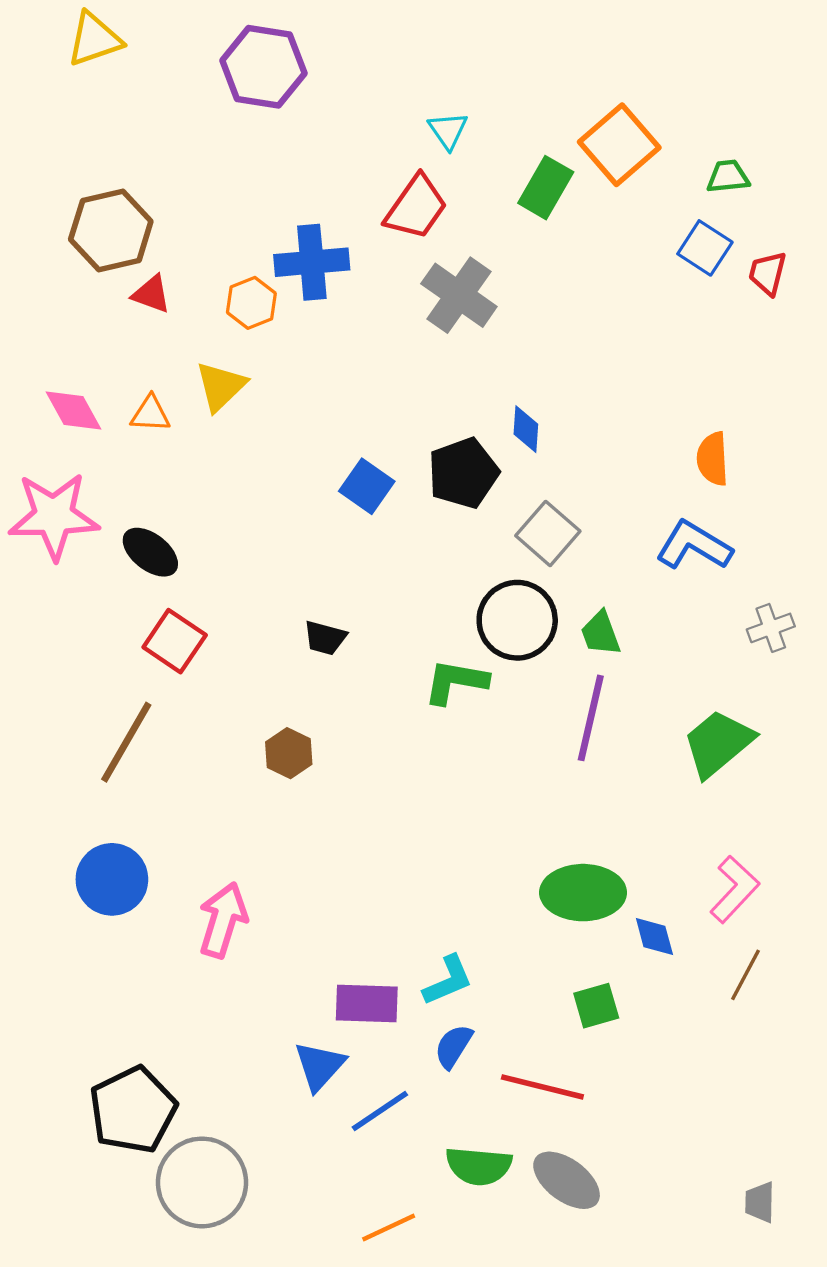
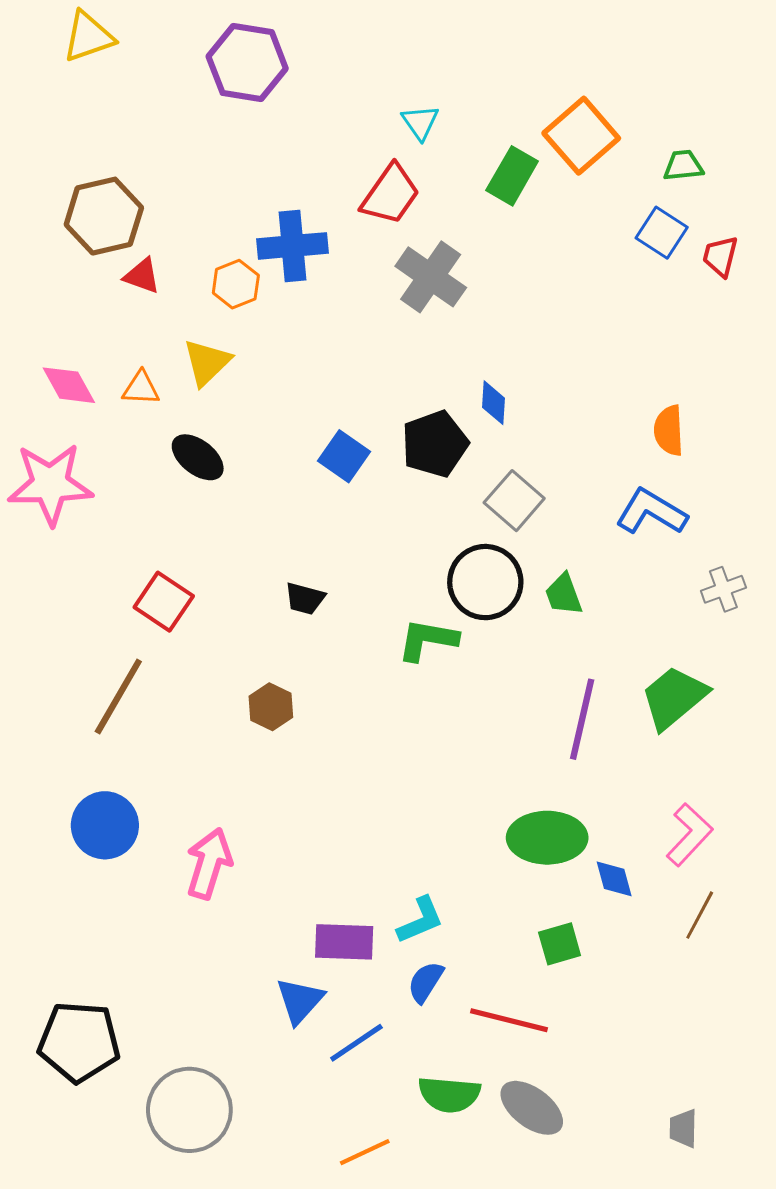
black ellipse: (150, 552) -> (198, 457), moved
purple line: (591, 718) -> (582, 719), moved
black pentagon: (133, 1110) -> (79, 1042), moved, turned 30
gray trapezoid: (760, 1202) -> (683, 1128), moved

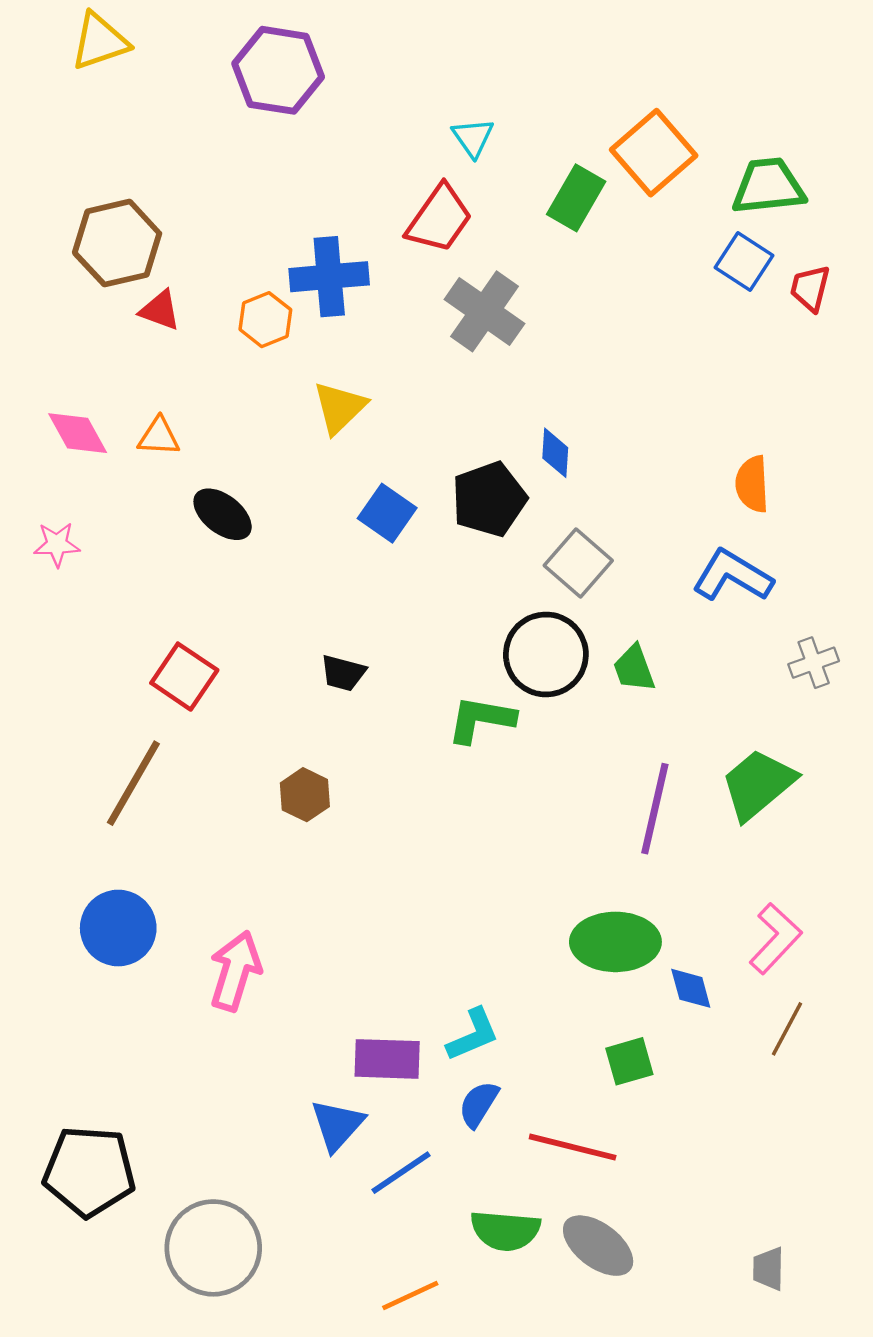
green trapezoid: (683, 166) -> (768, 186), size x1.6
yellow triangle: (207, 362) -> (340, 408), moved
pink star: (50, 484) -> (57, 544), size x0.5

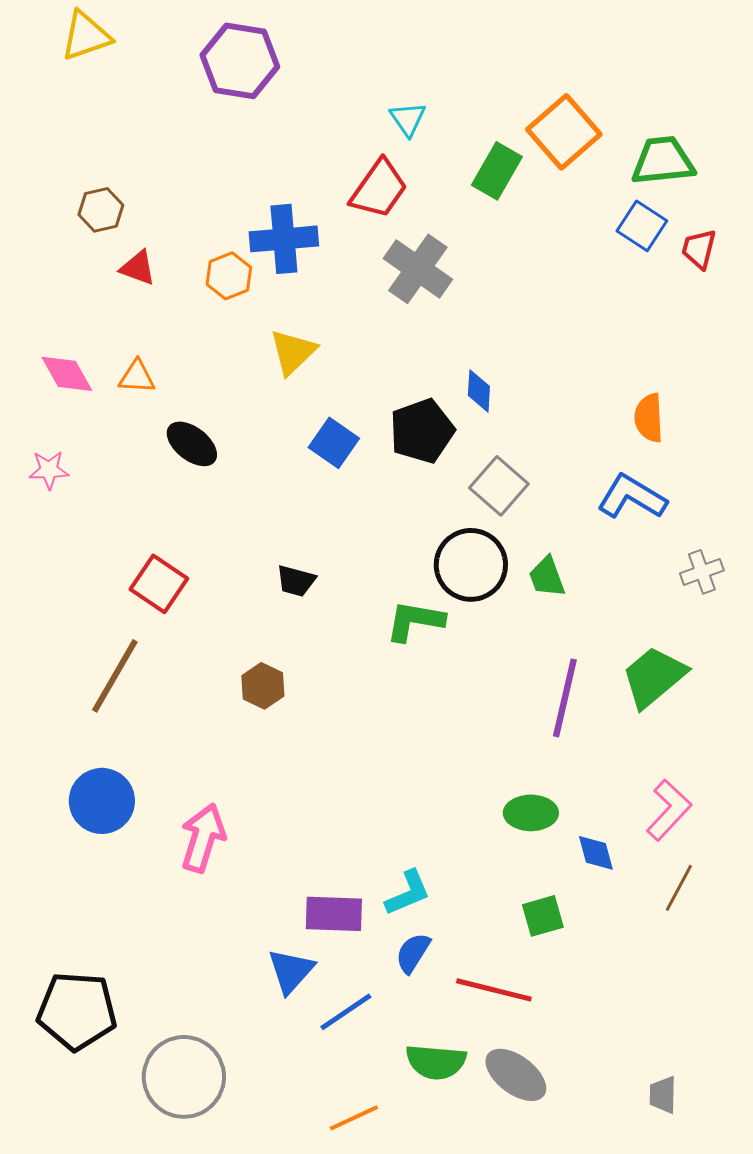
brown hexagon: (117, 243) -> (101, 210), size x0.6
green ellipse: (615, 942) -> (531, 813), size x0.7

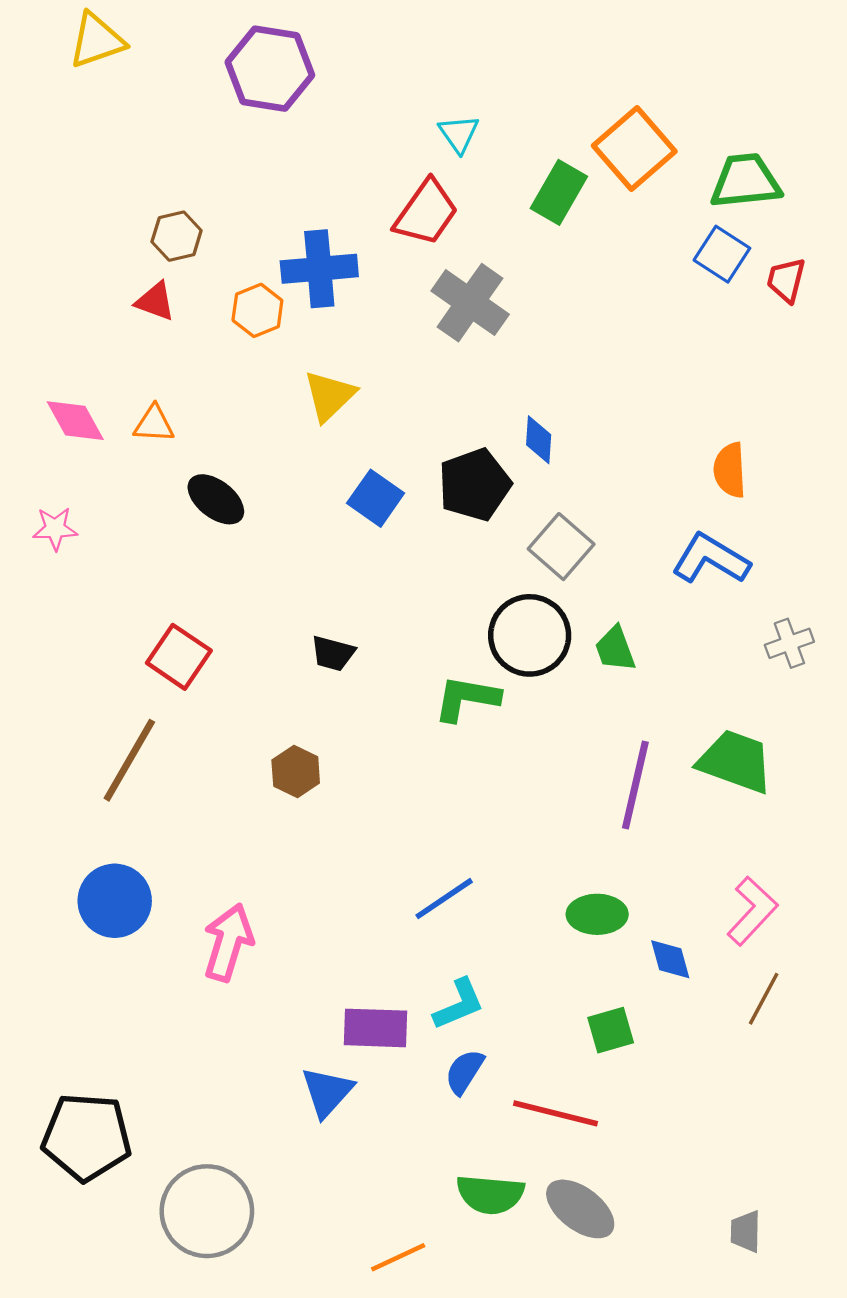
brown hexagon: (101, 210) -> (177, 236), moved
green trapezoid: (654, 677) -> (735, 761), turned 60
blue line: (346, 1012) -> (444, 899), moved

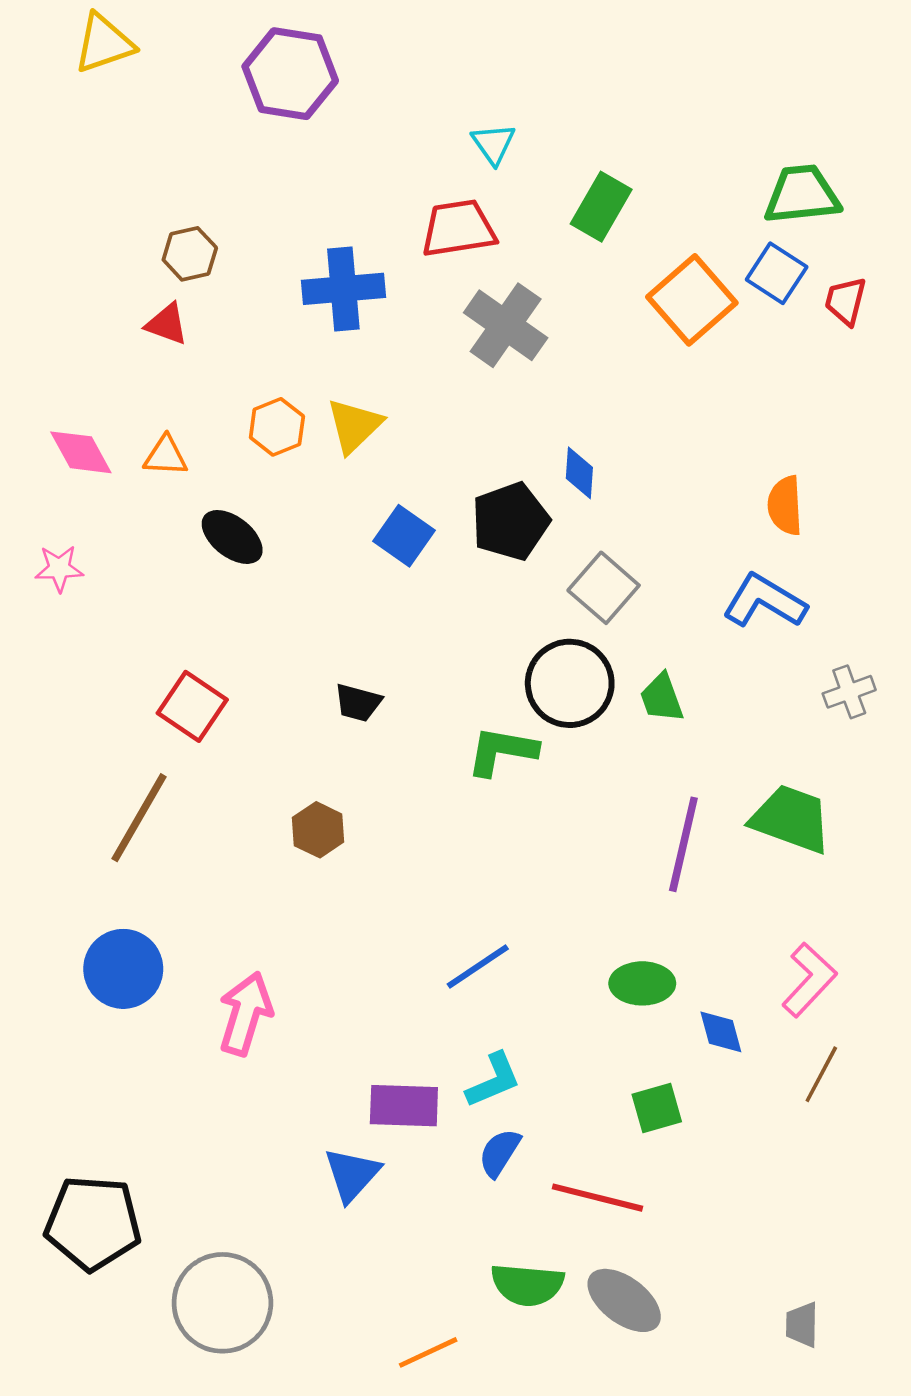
orange square: (634, 148) -> (692, 300), moved
red trapezoid: (426, 213) -> (458, 228), turned -134
orange hexagon: (257, 310) -> (277, 427), moved

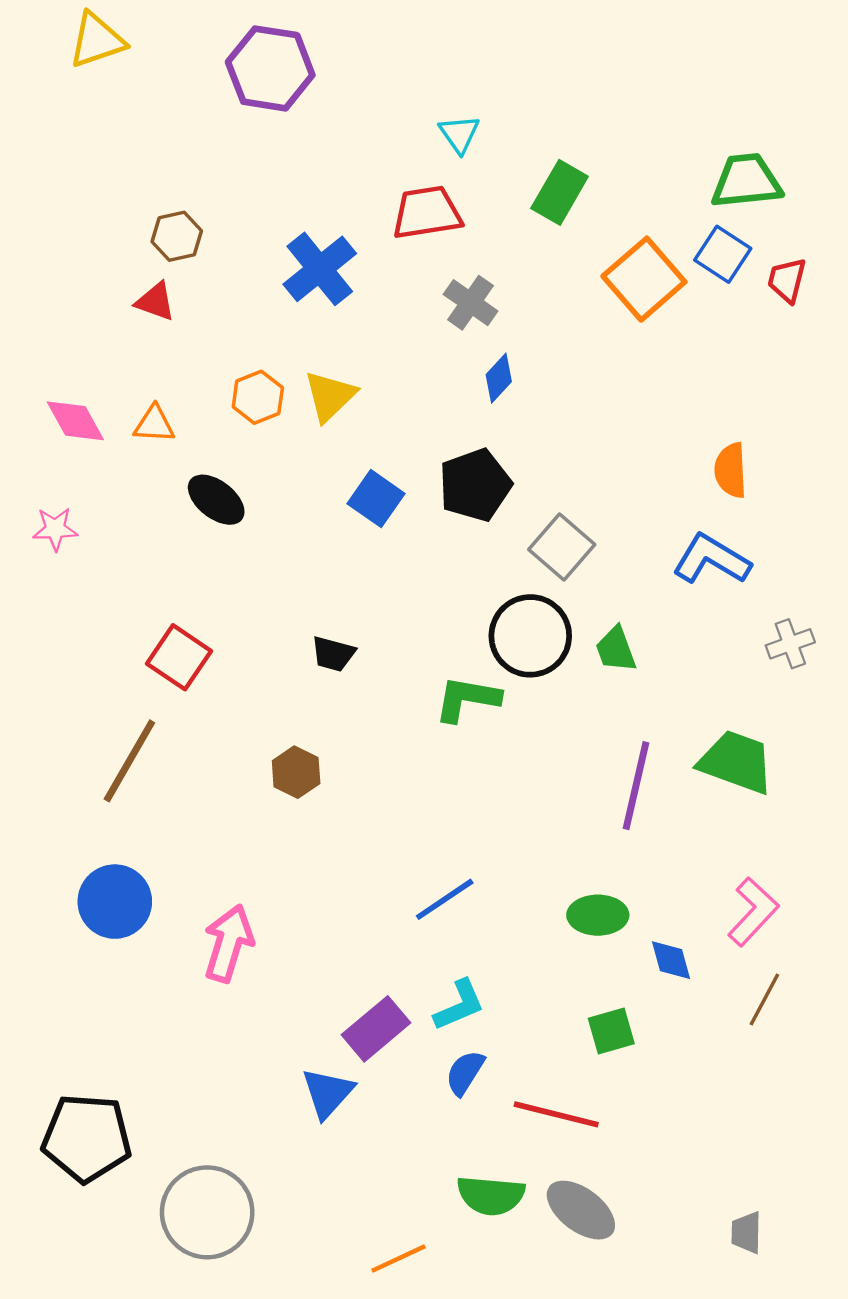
blue cross: (343, 289) -> (320, 269), turned -34
gray cross: (506, 325) -> (471, 303), size x0.7
blue diamond: (579, 473) -> (499, 378), moved, turned 39
purple rectangle: (404, 1106) -> (376, 1029), turned -42

